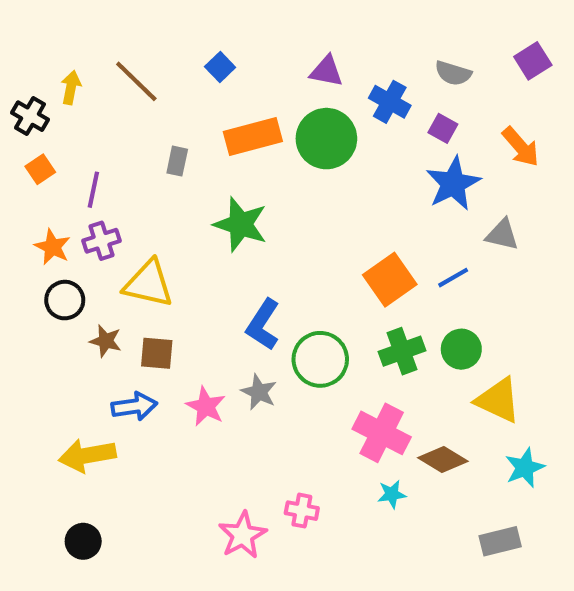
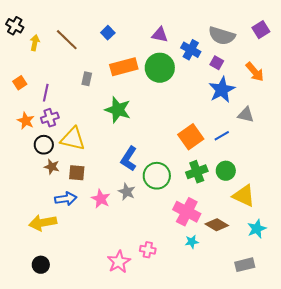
gray semicircle: (453, 73) -> (222, 36), size x1.5
black cross: (30, 116) -> (15, 26), moved
black circle: (65, 300) -> (44, 145), moved

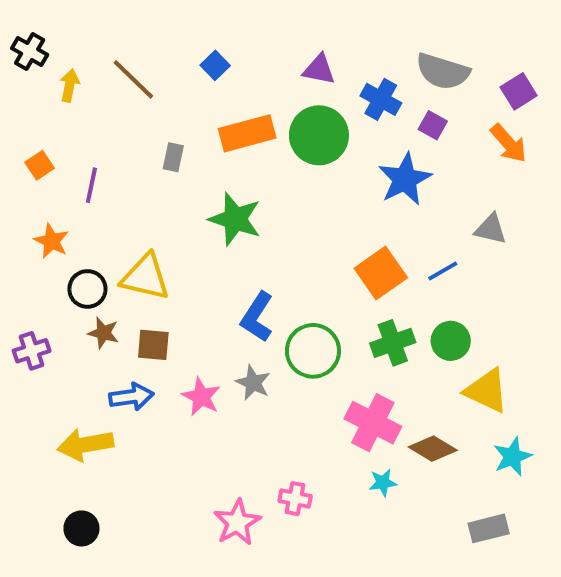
purple square: (261, 30) -> (519, 91), moved
blue star: (222, 90) -> (405, 179), moved
purple cross: (50, 118) -> (32, 351), moved

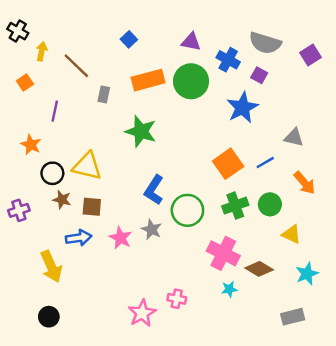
brown line: (133, 79) -> (76, 66), moved
orange arrow: (509, 143) -> (305, 183), moved
orange square: (40, 165) -> (25, 82), moved
yellow triangle: (487, 391) -> (291, 234), size x0.7
yellow arrow: (85, 445) -> (51, 267), turned -104

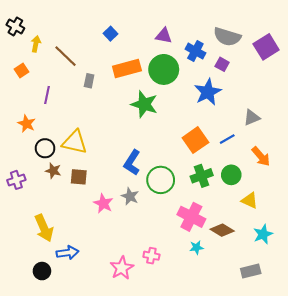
purple square: (311, 55) -> (266, 47), size x1.4
green star: (141, 131) -> (144, 104), moved
gray triangle: (294, 137) -> (252, 118), turned -36
blue arrow: (79, 238) -> (68, 253), moved

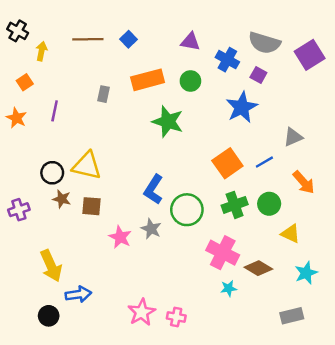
brown line: (65, 56) -> (88, 39), moved, turned -45
green circle: (164, 69) -> (190, 81), size x0.6
orange star: (27, 124) -> (16, 118), moved
pink cross: (151, 256) -> (176, 317), moved

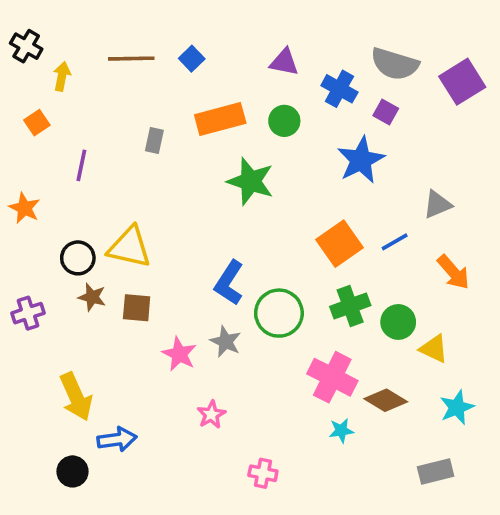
orange star: (16, 118) -> (24, 208), moved
green circle: (269, 204) -> (398, 322), moved
pink star: (142, 312) -> (211, 415), moved, size x0.7

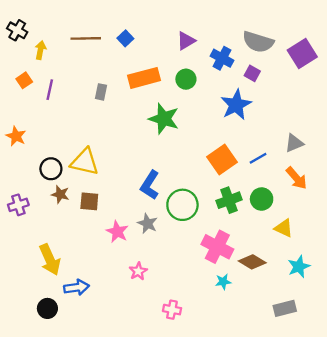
purple triangle: (284, 62) -> (186, 41), turned -42
purple line: (81, 165) -> (50, 90), moved
gray triangle: (437, 205) -> (294, 143), moved
green circle: (398, 322) -> (262, 199), moved

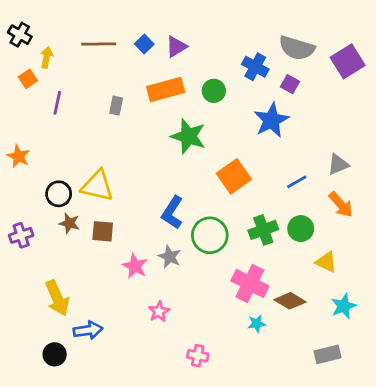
purple triangle: (186, 41) -> (176, 47), moved
orange square: (24, 80) -> (28, 79), moved
orange square: (222, 159) -> (234, 176), moved

